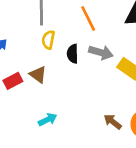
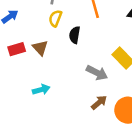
gray arrow: (101, 52) -> (97, 73), moved
brown arrow: (113, 122) -> (99, 102), turned 91

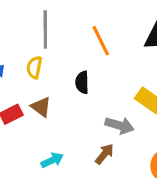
yellow semicircle: (55, 18) -> (34, 67), moved
brown arrow: (99, 102) -> (104, 154), moved

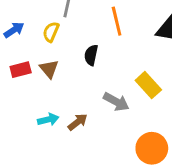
brown arrow: (104, 154) -> (78, 122), moved

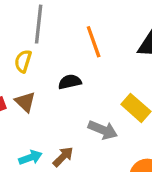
black semicircle: (91, 55) -> (70, 82), turned 72

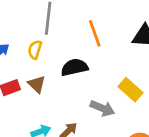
black semicircle: (70, 82) -> (74, 67), size x1.4

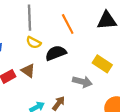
yellow semicircle: (35, 50) -> (34, 42), moved, turned -72

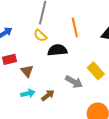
brown triangle: (28, 71) -> (27, 71), moved

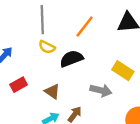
orange line: (75, 27) -> (85, 27), turned 66
brown triangle: (27, 71) -> (52, 91), moved

